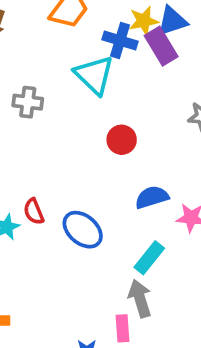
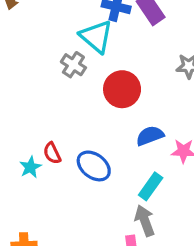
gray cross: (28, 102) -> (73, 65), moved, turned 30
red circle: (122, 140) -> (122, 89), size x1.5

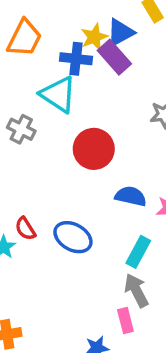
gray cross: (73, 65) -> (21, 129), moved
blue semicircle: (150, 136) -> (131, 196), turned 40

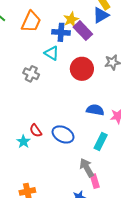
blue triangle: (120, 32) -> (101, 15), moved
cyan triangle: (58, 94) -> (52, 53), size x0.7
red circle: (94, 149) -> (82, 69), moved
gray arrow: (136, 290) -> (87, 168), moved

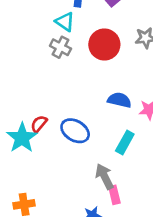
gray cross: (31, 74) -> (60, 47), moved
red semicircle: (36, 131) -> (39, 124), turned 72
cyan star: (23, 142) -> (22, 138), size x1.6

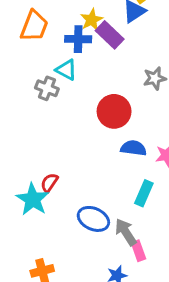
red circle: (104, 44) -> (114, 111), moved
gray cross: (60, 47) -> (47, 88), moved
blue ellipse: (75, 131) -> (93, 219), moved

